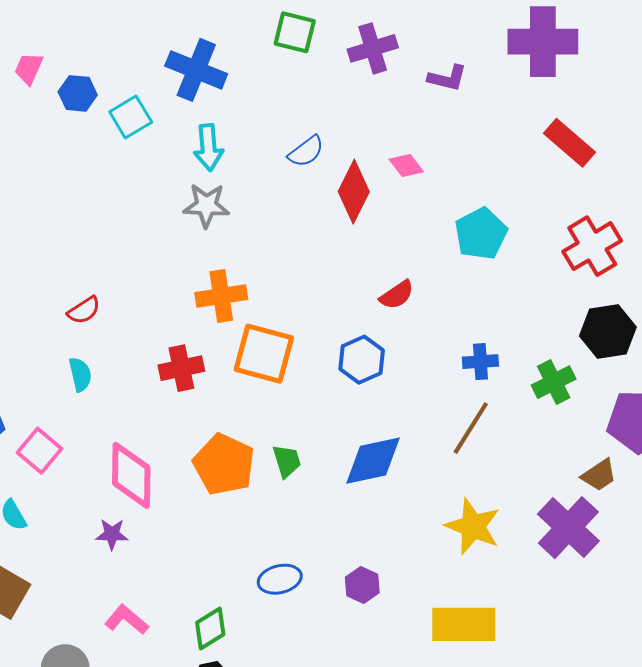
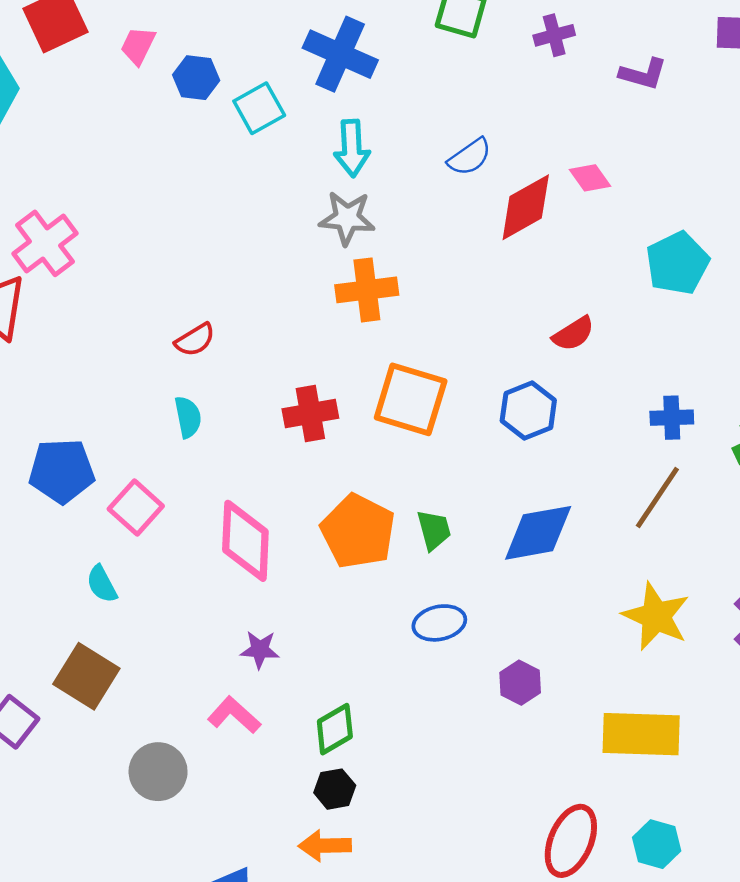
purple cross: (373, 48) -> (554, 35), size x0.7
red diamond: (354, 192) -> (526, 207), turned 32
orange cross: (221, 296) -> (367, 290), moved
purple star: (112, 534) -> (260, 650), moved
blue ellipse: (280, 579) -> (439, 623), moved

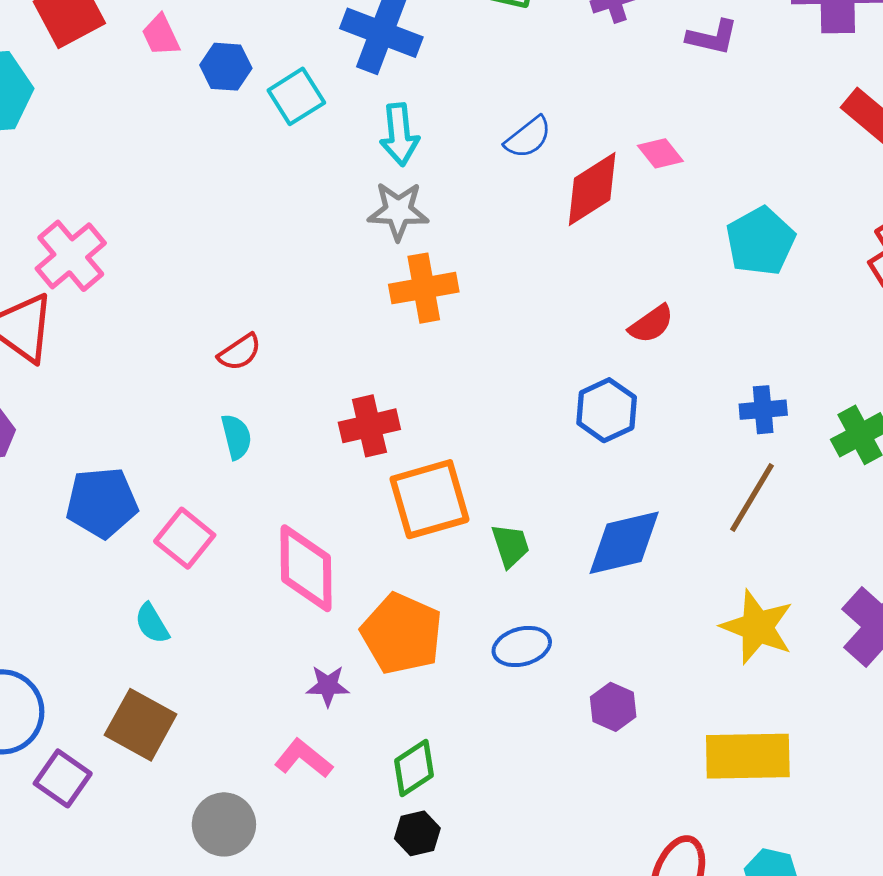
pink trapezoid: (138, 46) -> (161, 35), turned -48
orange square: (411, 399) -> (430, 499), moved, turned -30
orange pentagon: (358, 531) -> (402, 634), moved

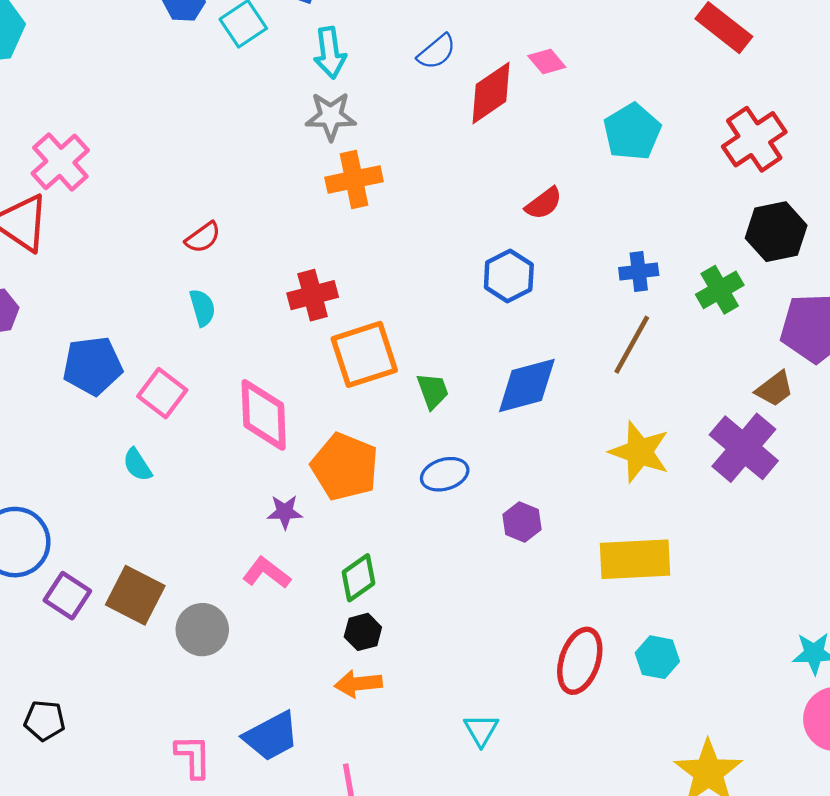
brown square: (141, 725) -> (135, 595), moved

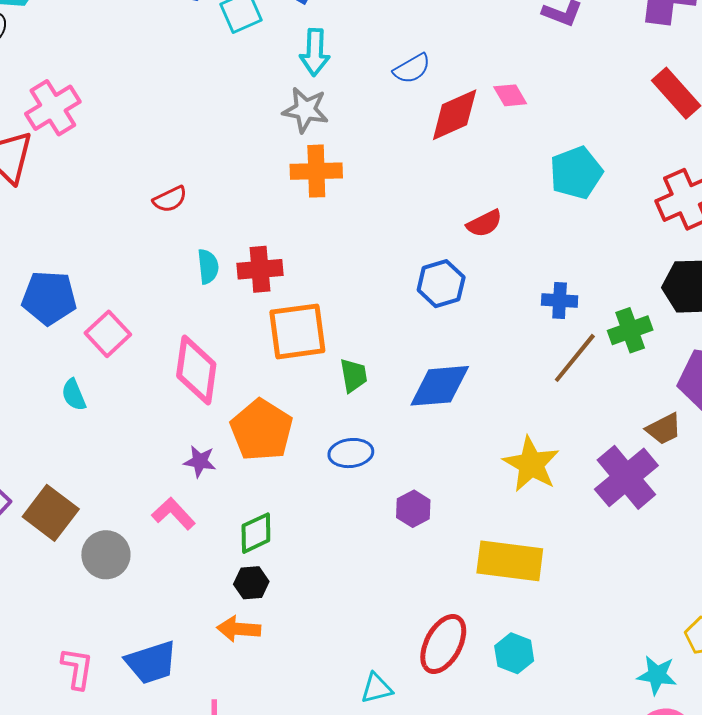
cyan semicircle: (202, 308) -> (208, 267), moved
brown line: (632, 345) -> (575, 358), moved
cyan triangle: (481, 730) -> (377, 688), moved, turned 36

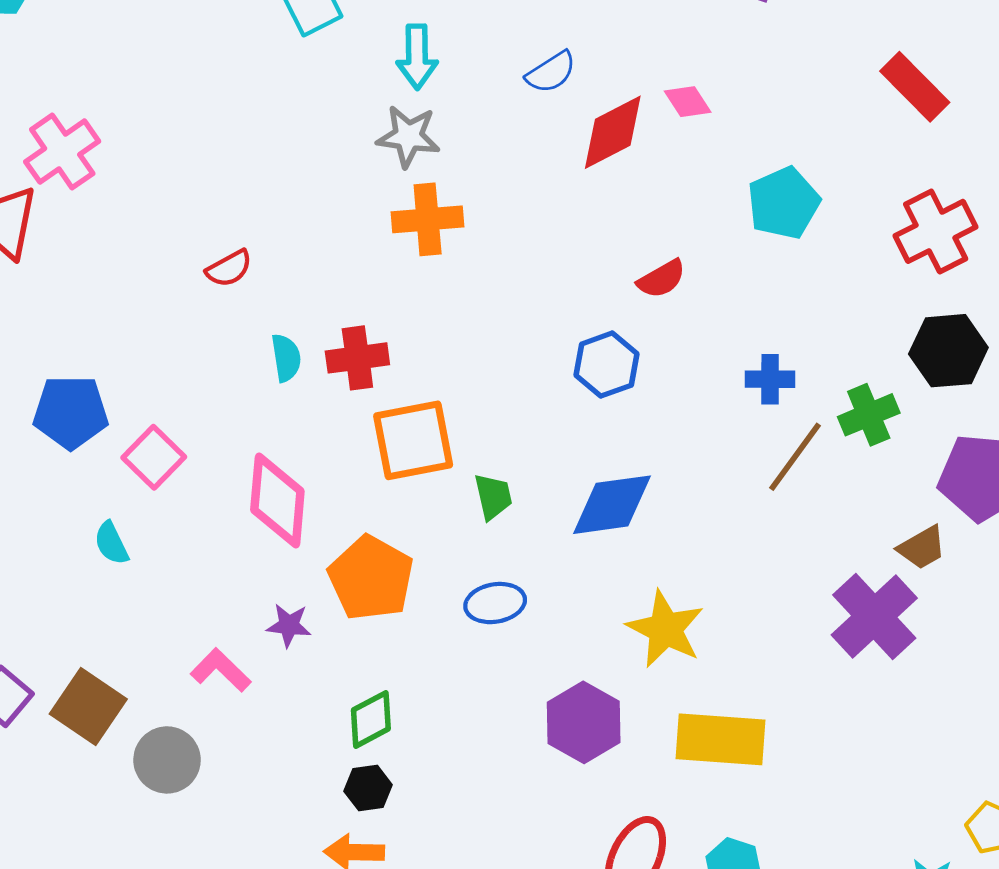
yellow star: (531, 464) -> (665, 629), moved
purple hexagon: (413, 509) -> (584, 722), moved, size x1.6
pink L-shape: (173, 514) -> (221, 670), moved

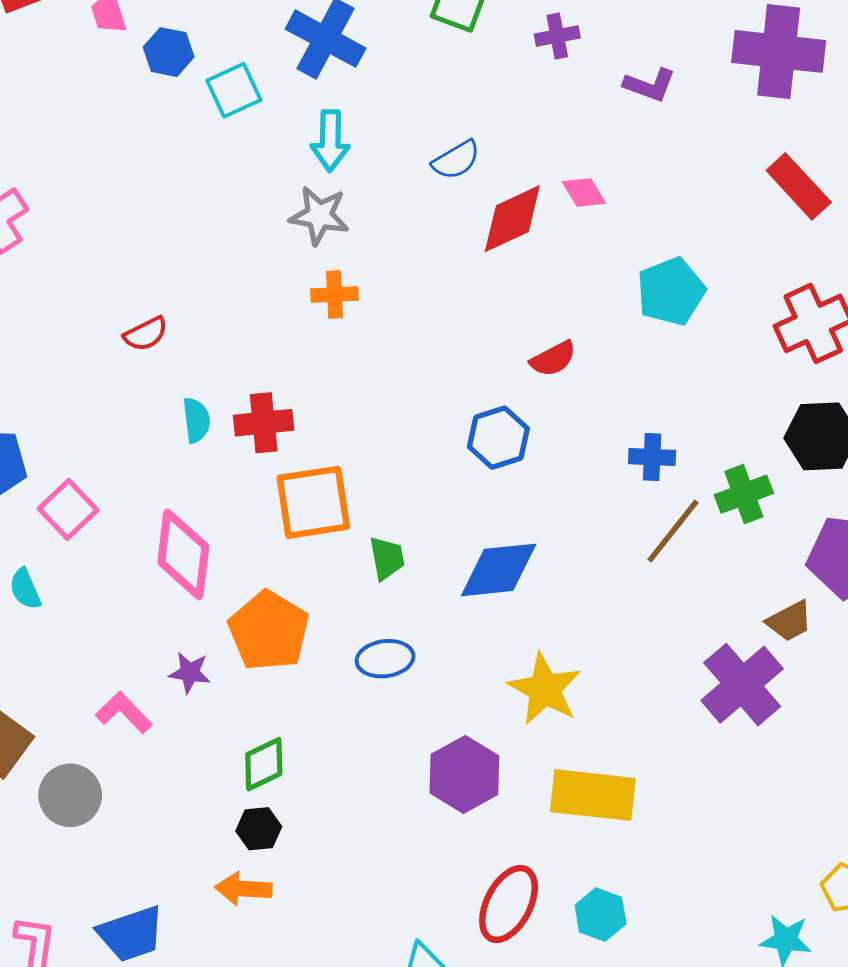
orange cross: (428, 219) -> (335, 294), size x0.7

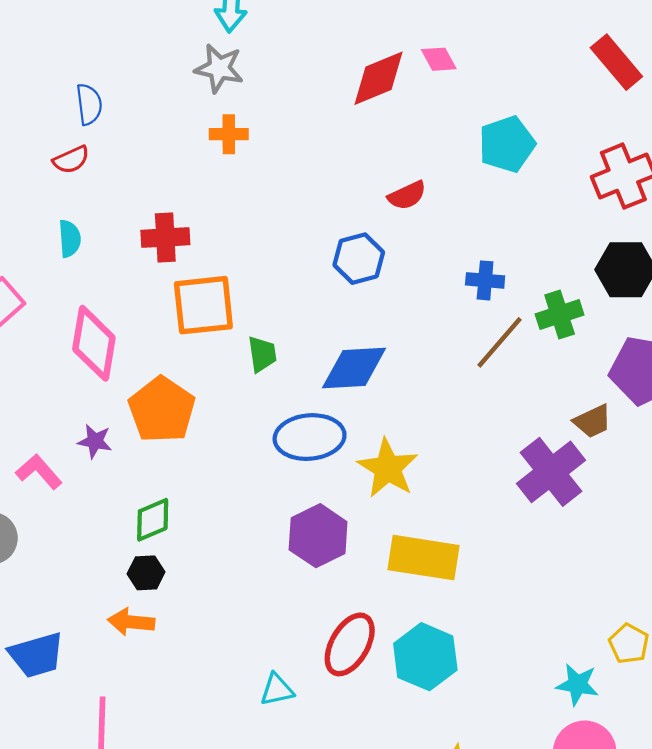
blue semicircle: (456, 160) -> (89, 104), moved, turned -69
cyan semicircle: (196, 420) -> (70, 239), moved
blue ellipse: (385, 659) -> (310, 437), moved, size x1.5
cyan hexagon: (601, 915) -> (425, 657), size x1.5

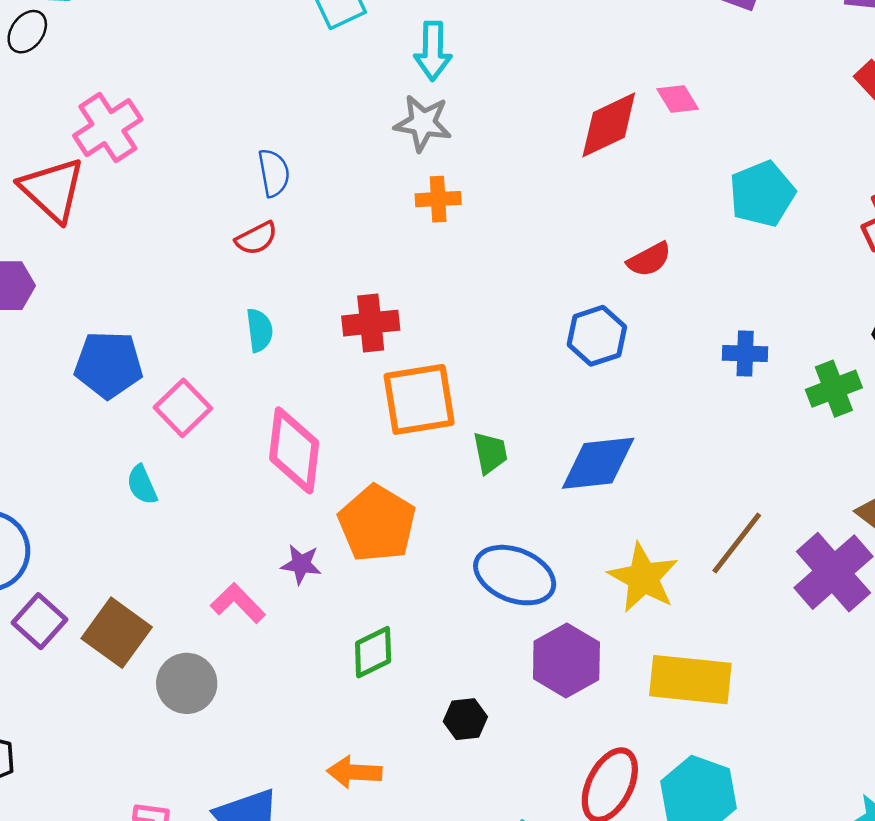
brown line: (500, 342) -> (737, 543), moved
blue ellipse: (310, 437) -> (515, 575), moved, turned 30
black hexagon: (146, 573) -> (465, 719), moved

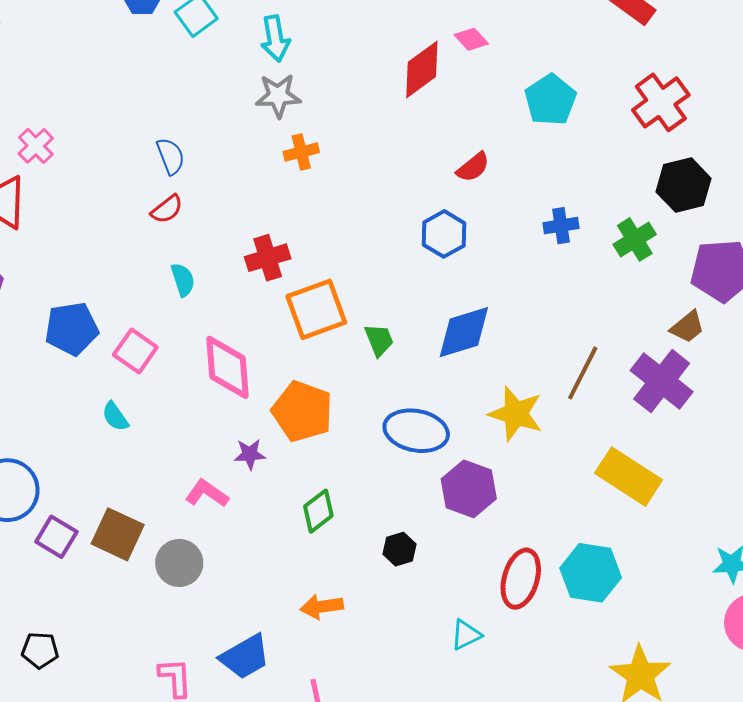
pink cross: (108, 128) -> (36, 146), size x0.7
yellow rectangle: (690, 680) -> (629, 477), moved, turned 38

